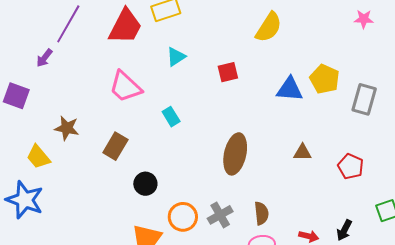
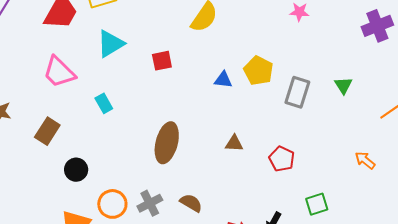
cyan triangle: (176, 57) -> (111, 44), size x1.4
blue triangle: (290, 89) -> (223, 80), size x0.7
brown semicircle: (261, 213) -> (191, 203), turned -55

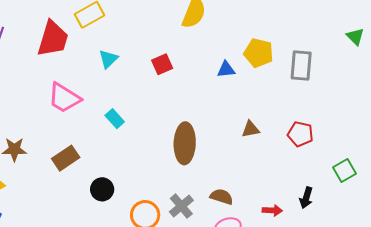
cyan triangle: (111, 44) -> (108, 59), size x0.7
green triangle: (343, 85) -> (355, 37), moved
brown rectangle: (47, 131) -> (66, 158), turned 36

